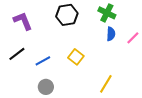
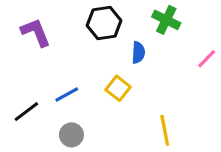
blue semicircle: (111, 34) -> (138, 53), moved
black line: (17, 54) -> (26, 112), moved
yellow line: (106, 84) -> (165, 130), turned -42

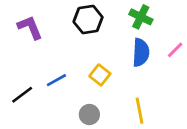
blue semicircle: (138, 53) -> (141, 52), moved, size x1.5
gray circle: (71, 135) -> (89, 115), moved

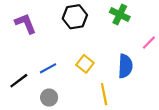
blue semicircle: (141, 52) -> (125, 66), moved
yellow line: (140, 111) -> (104, 94), moved
gray circle: (89, 115) -> (49, 98), moved

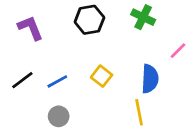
black line: (19, 81) -> (22, 80), moved
yellow line: (104, 94) -> (139, 112), moved

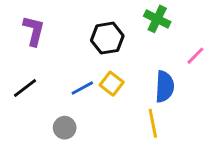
black hexagon: (89, 20) -> (107, 38), moved
purple L-shape: (30, 28) -> (34, 31), turned 36
blue line: (57, 81) -> (82, 88), moved

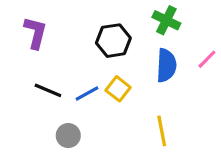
blue semicircle: (165, 87) -> (166, 65), moved
black line: (25, 88) -> (48, 90), moved, turned 60

